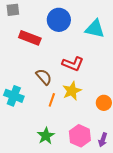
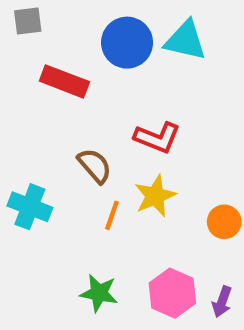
cyan triangle: (95, 29) -> (185, 40), moved
green star: (46, 136) -> (99, 293), turned -30

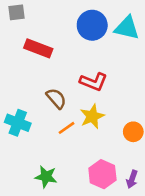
cyan triangle: (185, 40) -> (127, 28), moved
blue circle: (127, 43) -> (92, 25), moved
orange line: (112, 215) -> (67, 128), turned 36
green star: (99, 293) -> (46, 177), moved

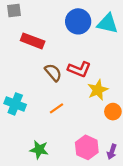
brown semicircle: (56, 98) -> (53, 72), moved
yellow star: (92, 116) -> (98, 90), moved

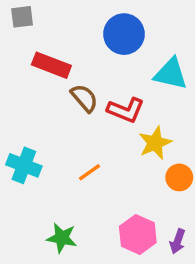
cyan triangle: (107, 24) -> (171, 74), moved
brown semicircle: (53, 72) -> (84, 98), moved

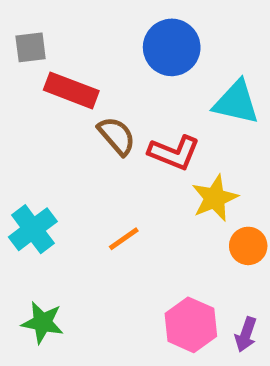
gray square: (22, 17) -> (31, 47), moved
cyan cross: (24, 165) -> (33, 229), turned 32
green star: (62, 238) -> (43, 322), moved

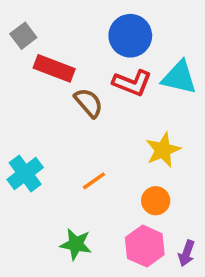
gray square: (31, 47) -> (23, 36), turned -30
red L-shape: (174, 153) -> (132, 83), moved
orange circle: (248, 246) -> (156, 201), moved
green star: (43, 322) -> (76, 244), moved

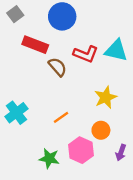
gray square: (23, 36) -> (15, 14), moved
blue circle: (130, 36) -> (62, 16), moved
pink hexagon: (145, 246) -> (81, 150), moved
purple arrow: (187, 253) -> (121, 153), moved

